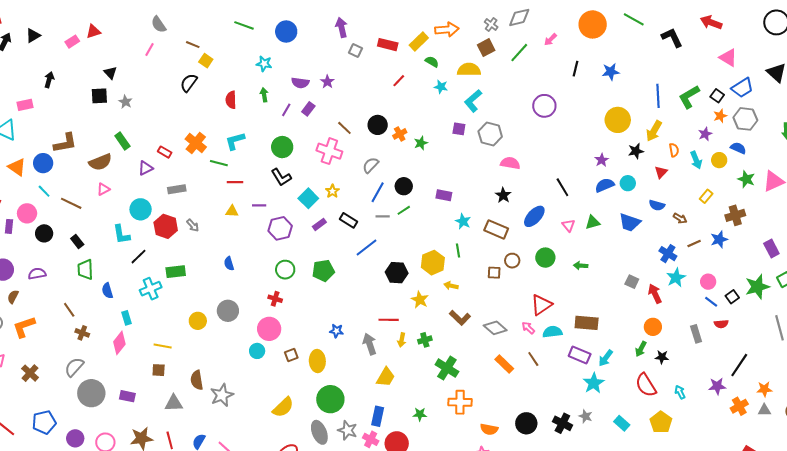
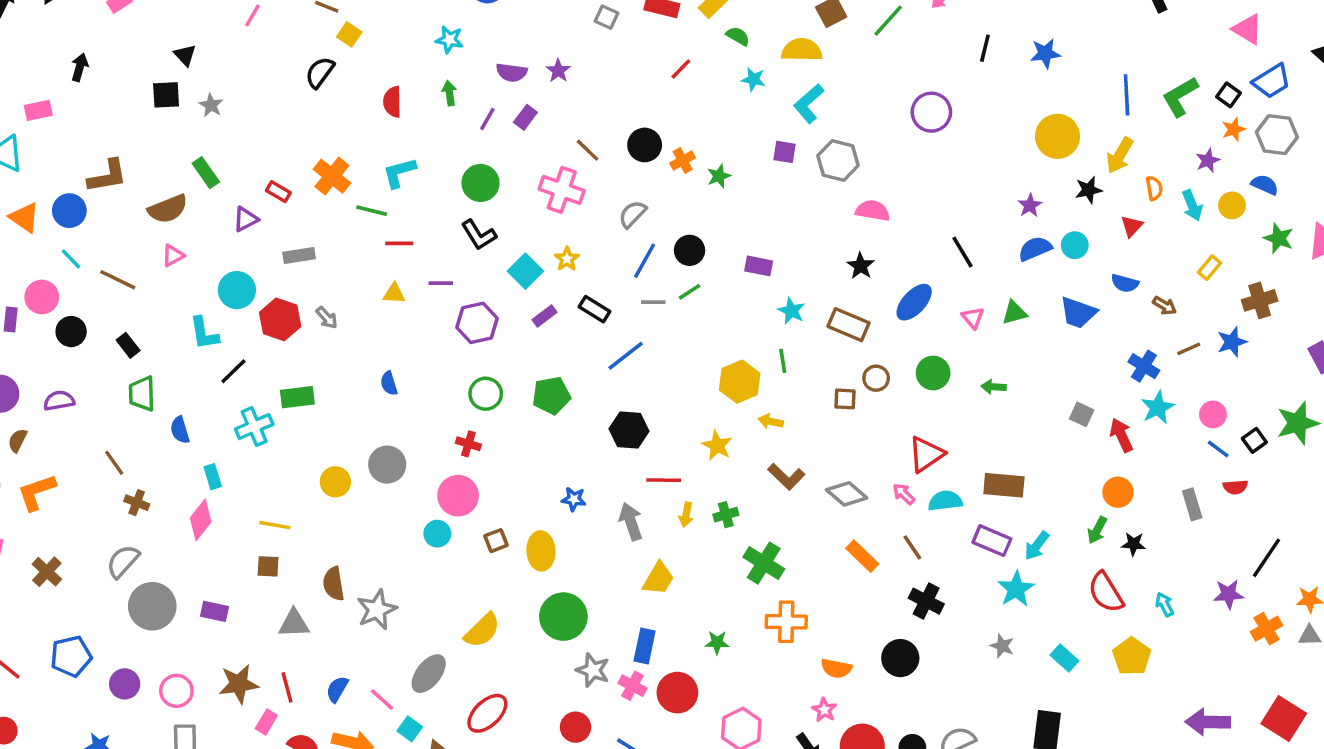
black hexagon: (397, 273) -> (629, 430), moved
black cross: (562, 423) -> (926, 601), moved
gray ellipse: (319, 432) -> (429, 674), moved, turned 60

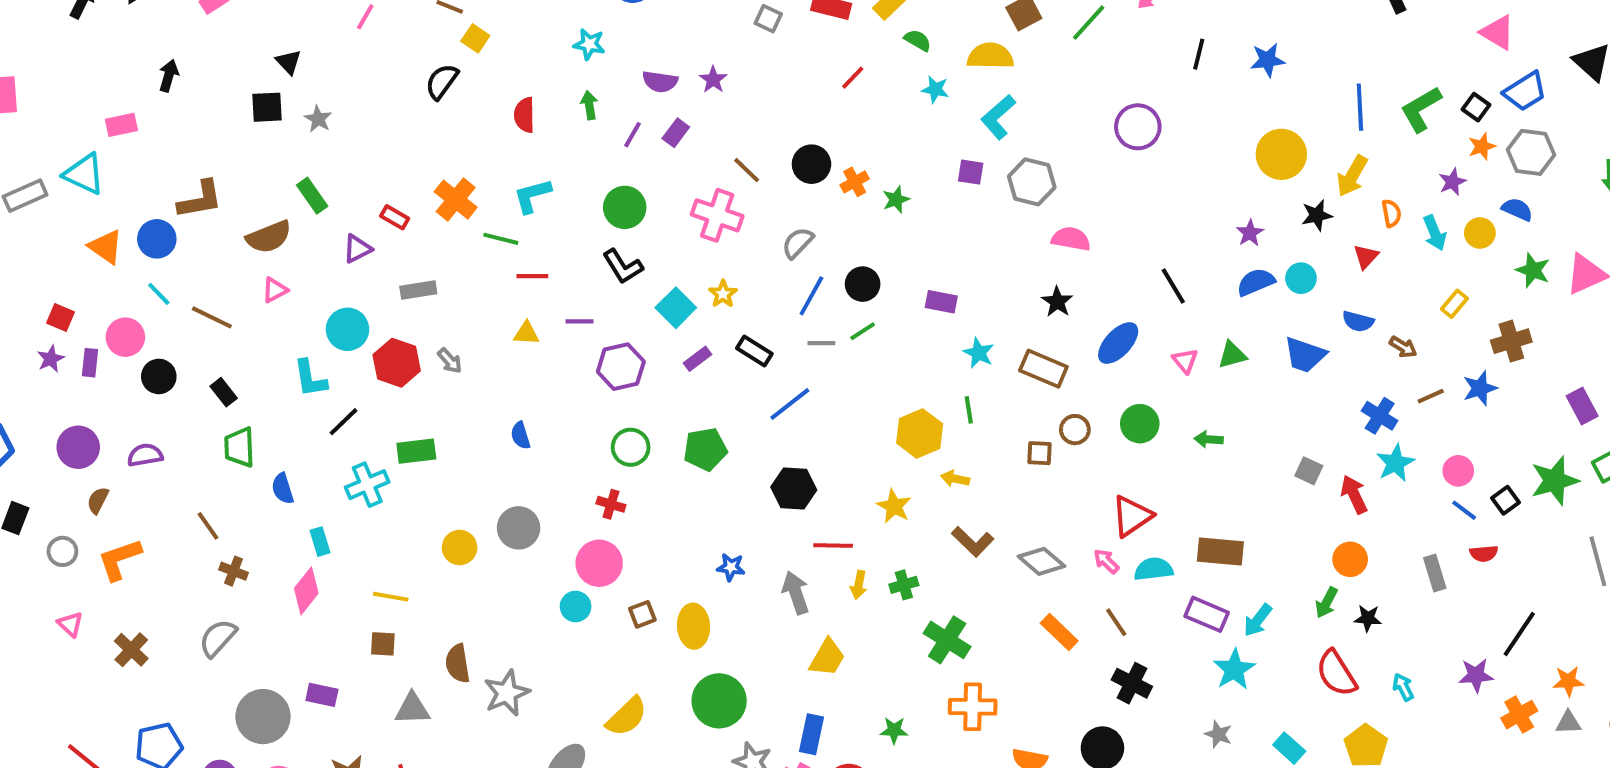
gray circle: (152, 606) -> (263, 717), moved

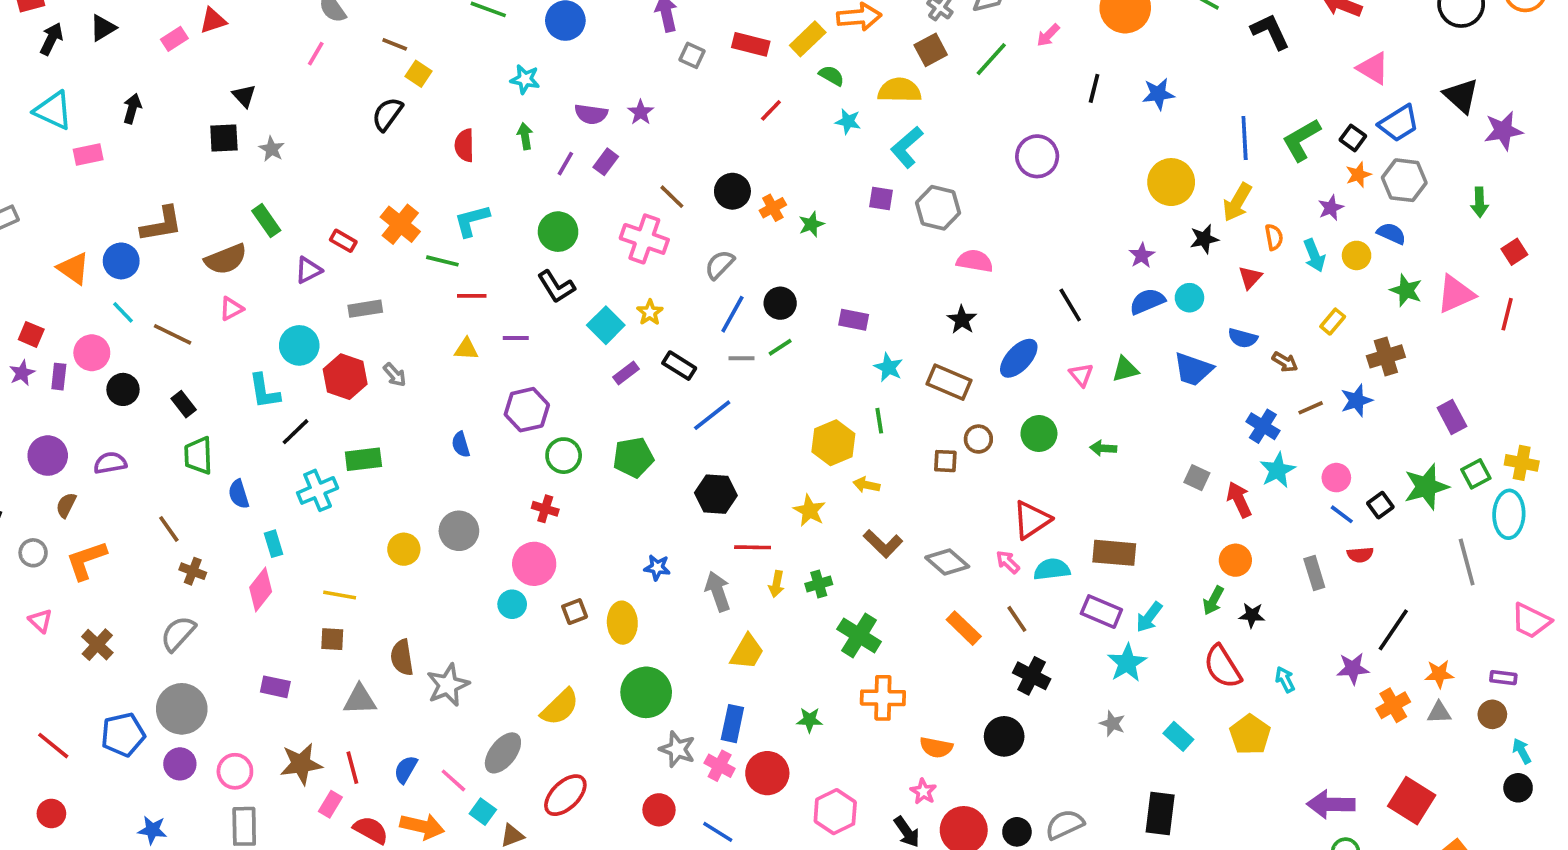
cyan triangle: (84, 174) -> (53, 110), moved
purple hexagon: (621, 367) -> (527, 410), moved
gray circle: (263, 717) -> (182, 709), moved

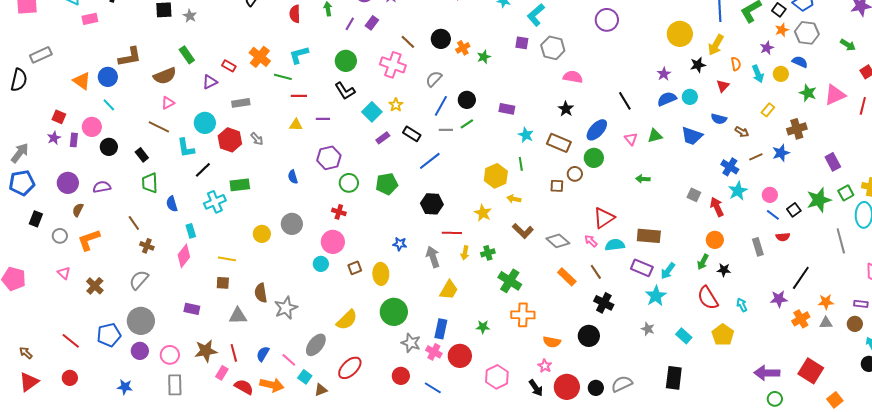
green arrow: (1480, 202) -> (848, 45), turned -56
brown line: (173, 334) -> (159, 127), moved
green circle: (1039, 434) -> (594, 158), moved

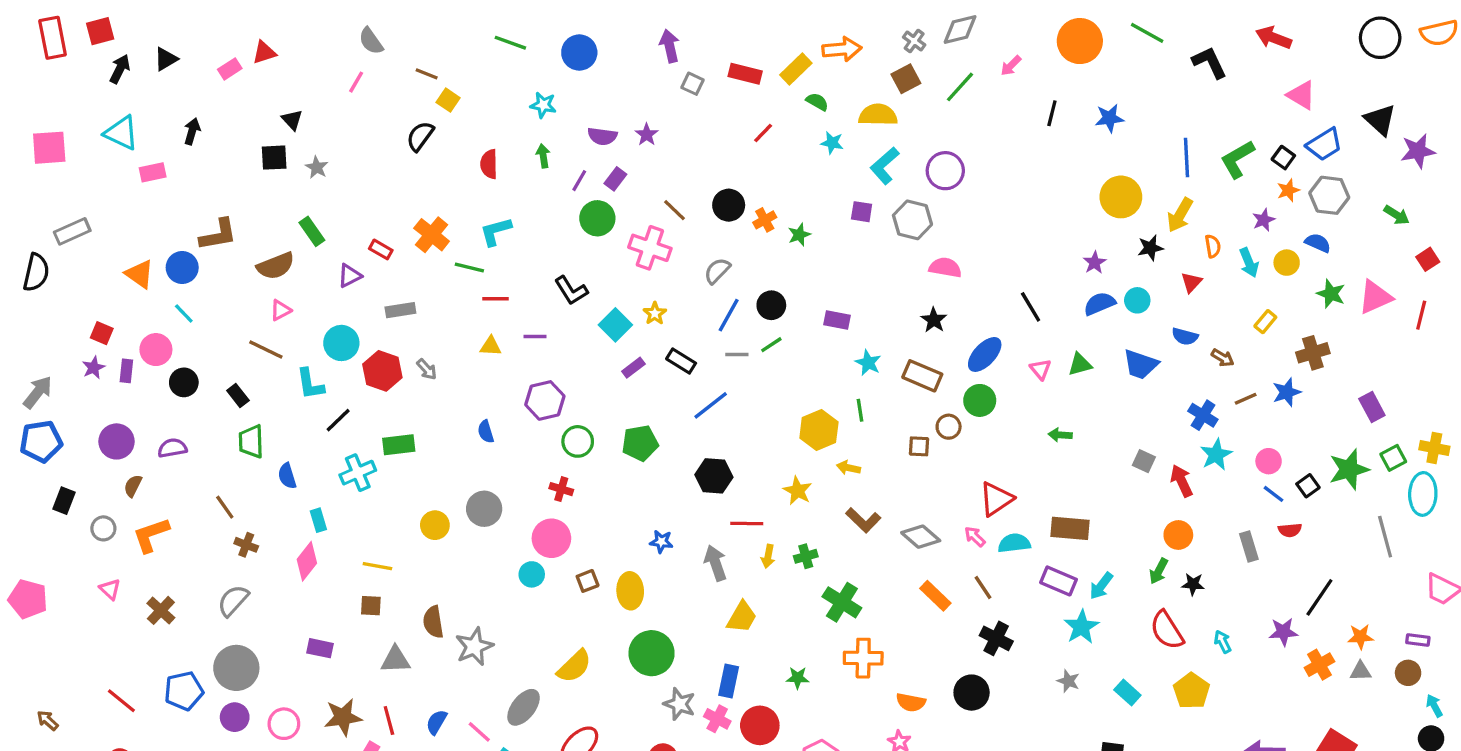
purple circle: (607, 20) -> (945, 171), moved
green circle: (346, 61) -> (597, 218), moved

